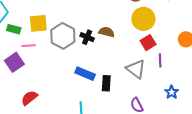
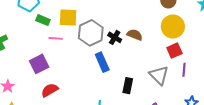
purple square: (14, 62) -> (39, 64), moved
blue rectangle: (85, 74) -> (102, 62), moved, turned 36

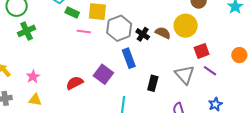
yellow circle: (173, 27) -> (186, 26), moved
purple square: (39, 64) -> (103, 74), moved, turned -30
purple line: (184, 70) -> (210, 71), turned -64

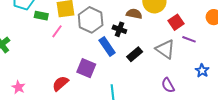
pink line: (84, 31) -> (57, 31), turned -48
black cross: (143, 34) -> (119, 29), moved
black rectangle: (153, 83) -> (135, 54), moved, turned 49

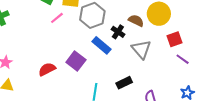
blue rectangle: (107, 47) -> (102, 45), turned -30
gray triangle: (165, 49) -> (141, 49), moved
black rectangle: (135, 54) -> (124, 83), moved

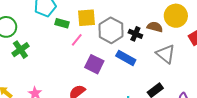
black cross: (118, 32) -> (135, 34), moved
purple square: (76, 61) -> (94, 64), moved

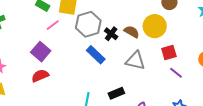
gray triangle: (166, 54) -> (135, 61), turned -40
purple square: (94, 64) -> (41, 52), moved

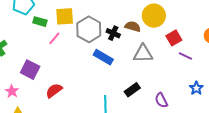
purple square: (41, 52) -> (30, 70), moved

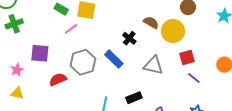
brown semicircle: (133, 26) -> (151, 22), moved
gray hexagon: (89, 29) -> (83, 62), moved
purple square: (30, 70) -> (40, 53), turned -36

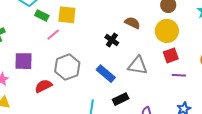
yellow circle: (173, 31) -> (167, 31), moved
blue rectangle: (114, 59) -> (106, 74), moved
purple line: (194, 78) -> (179, 75), turned -32

